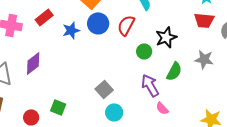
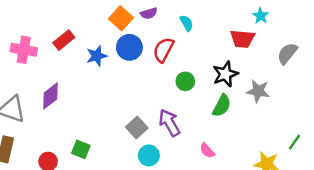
red trapezoid: (204, 20) -> (242, 39), moved
black star: (166, 37) -> (225, 74), moved
purple arrow: (150, 85) -> (169, 123), moved

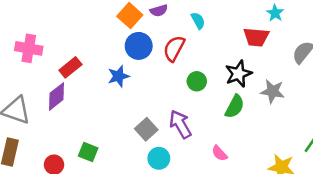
red rectangle: (64, 40) -> (70, 67), moved
blue star: (97, 56) -> (118, 76), moved

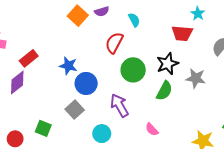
blue circle: (139, 46) -> (86, 83), moved
blue star: (118, 76) -> (68, 66), turned 30
green circle: (197, 81) -> (133, 70), size x1.5
gray square: (146, 129) -> (75, 110), moved

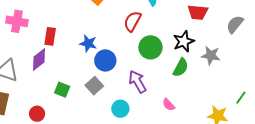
red rectangle: (29, 58) -> (50, 36), turned -42
green square: (43, 128) -> (62, 90), moved

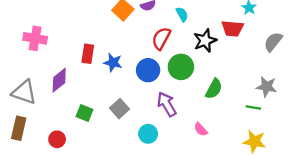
red rectangle: (50, 36) -> (88, 54), moved
black star: (184, 41) -> (205, 41), moved
gray star: (211, 55) -> (266, 87), moved
blue circle: (105, 60) -> (148, 70), moved
green line: (241, 98) -> (253, 107), moved, turned 64

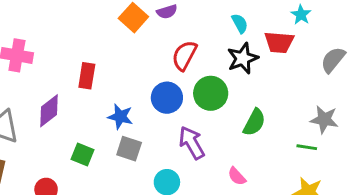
cyan semicircle: (182, 14) -> (240, 23), moved
blue star: (113, 63) -> (120, 117), moved
gray square: (120, 109) -> (129, 149), turned -30

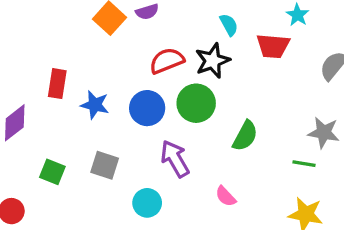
red semicircle: (184, 55) -> (167, 61), turned 40
black star: (243, 58) -> (212, 61), moved
blue star: (120, 117) -> (95, 105), moved

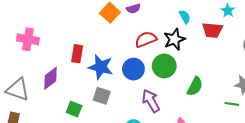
blue star: (95, 105) -> (101, 67), size x1.4
gray square: (105, 165) -> (102, 96), moved

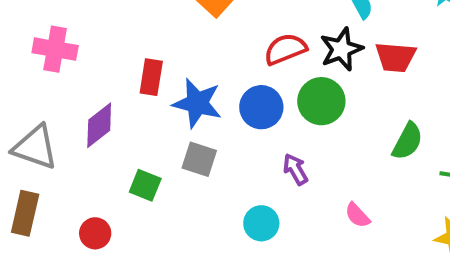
red trapezoid: (212, 30) -> (395, 57), moved
green semicircle: (195, 86) -> (407, 141), moved
purple arrow: (151, 101) -> (295, 169), size x0.7

